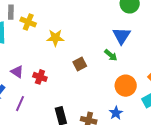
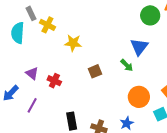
gray rectangle: (11, 12) -> (31, 13), turned -32

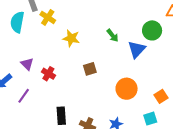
green circle: (150, 15) -> (152, 30), moved
green arrow: (127, 65) -> (113, 35), moved
orange circle: (139, 97) -> (127, 89), moved

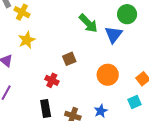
green arrow: (113, 35) -> (88, 23), size x1.5
yellow star: (71, 38) -> (27, 40), moved, turned -30
red cross: (48, 74) -> (52, 80), moved

